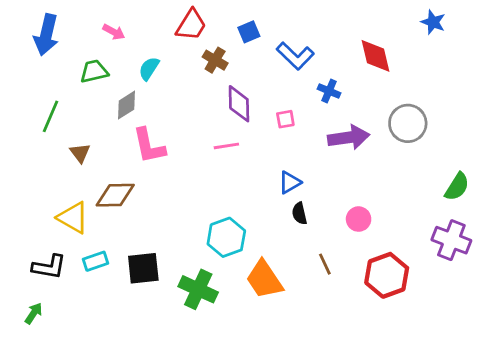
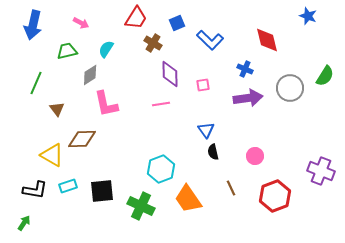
blue cross: (329, 91) -> (245, 69), moved
blue triangle: (290, 182) -> (206, 130), turned -36
green semicircle: (457, 187) -> (325, 76), moved

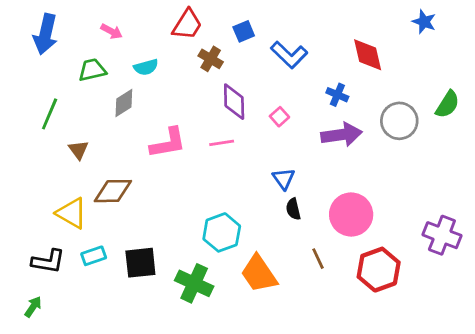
cyan semicircle: (106, 49) -> (146, 67), turned -138
pink square: (203, 85) -> (279, 117), turned -32
pink L-shape: (106, 104) -> (168, 143), moved, turned -88
pink circle: (255, 156) -> (351, 215), size x1.8

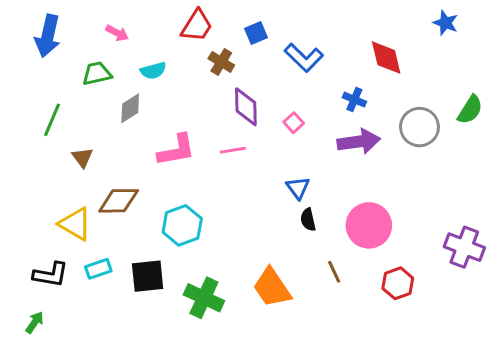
cyan hexagon: (222, 232) -> (182, 225), moved
red hexagon: (379, 270) -> (398, 283), size x0.7

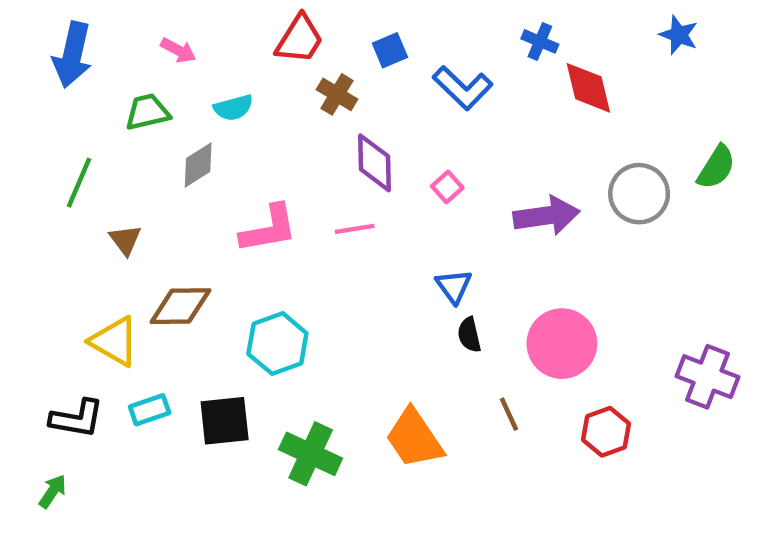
blue cross: (354, 100) -> (540, 41), moved

